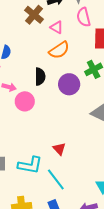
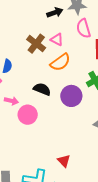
brown cross: (34, 15) -> (36, 44), moved
black semicircle: (40, 77) -> (42, 89), turned -66

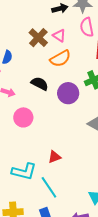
pink circle: (28, 115) -> (23, 117), moved
red triangle: (64, 161) -> (54, 157), turned 48

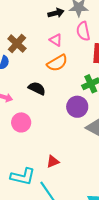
brown cross: (38, 38) -> (17, 44), moved
purple circle: (68, 93) -> (77, 107), moved

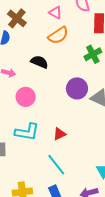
purple circle: (77, 107) -> (77, 88), moved
cyan L-shape: (23, 177) -> (27, 132), moved

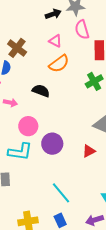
purple circle: (77, 88) -> (52, 144), moved
cyan L-shape: (27, 132) -> (20, 152), moved
red triangle: (59, 134) -> (89, 151), moved

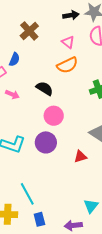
brown cross: (17, 48) -> (29, 31), moved
pink circle: (28, 126) -> (54, 116), moved
cyan line: (61, 193) -> (27, 194), moved

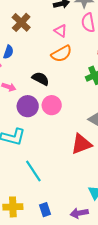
purple circle: (46, 142) -> (28, 106), moved
red triangle: (80, 157) -> (81, 144), size x1.6
cyan line: (27, 194) -> (33, 171), moved

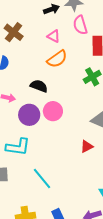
red triangle: (81, 144) -> (87, 146), size x0.6

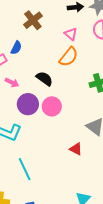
orange semicircle: (57, 59) -> (69, 57), turned -30
red triangle: (87, 146) -> (76, 149), turned 40

